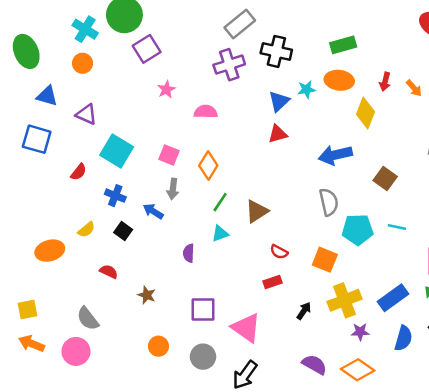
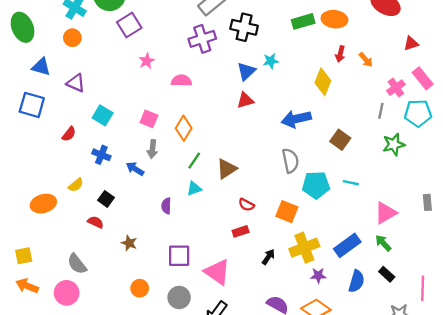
orange ellipse: (339, 80) -> (334, 19), moved
cyan square: (117, 151) -> (103, 115), size x0.7
black square: (123, 231) -> (106, 199), moved

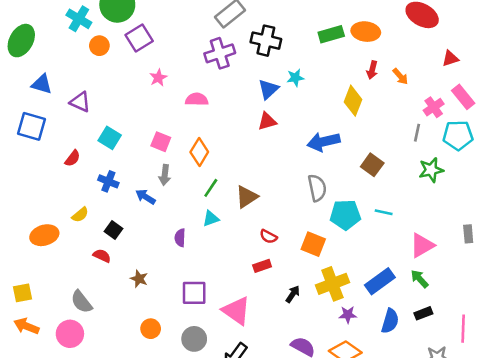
green ellipse: (23, 27) -> (21, 41), turned 52
orange circle: (72, 38) -> (99, 46), moved
black rectangle: (387, 274) -> (423, 313), turned -63

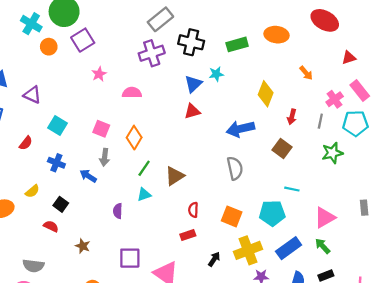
green rectangle: (331, 34) -> (237, 44), moved
red arrow: (372, 70) -> (292, 117), moved
cyan pentagon: (345, 215) -> (272, 213), moved
red semicircle: (268, 236) -> (193, 210), turned 64
gray semicircle: (81, 302) -> (33, 266), turned -45

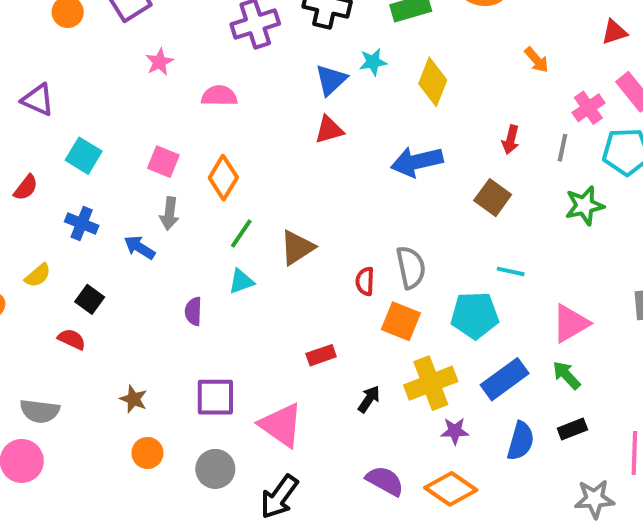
yellow diamond: (266, 94) -> (433, 82), moved
gray semicircle: (235, 168) -> (411, 267), moved
red semicircle: (193, 210) -> (365, 281), moved
brown star: (83, 246) -> (134, 399), moved

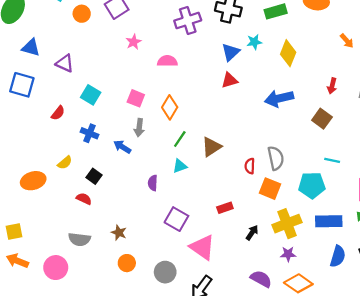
blue rectangle: (505, 379) -> (329, 221), turned 35
purple square: (215, 397) -> (176, 219), moved, turned 30
gray semicircle: (40, 411) -> (79, 239), moved
purple star: (455, 431) -> (288, 254), moved

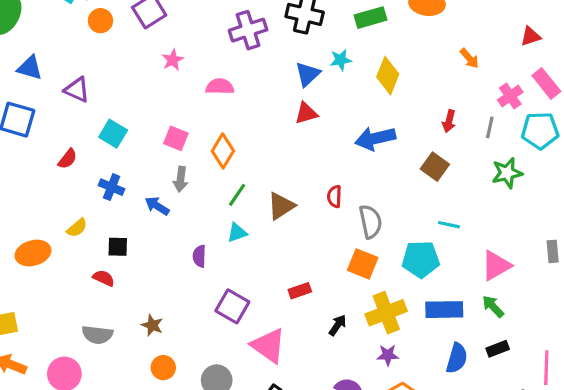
red semicircle: (250, 166) -> (334, 196), moved
black square: (94, 176) -> (118, 247), turned -35

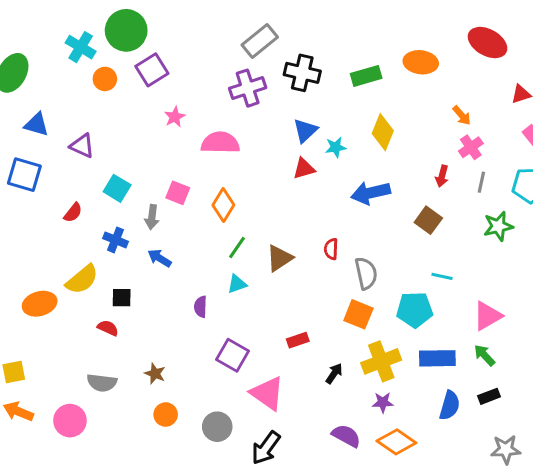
cyan star: (341, 60) -> (336, 147), moved
pink semicircle: (220, 87) -> (220, 143), size x1.4
pink cross: (510, 96) -> (471, 147), moved
gray arrow: (181, 179) -> (152, 217), moved
yellow semicircle: (77, 228) -> (82, 279), size x1.6

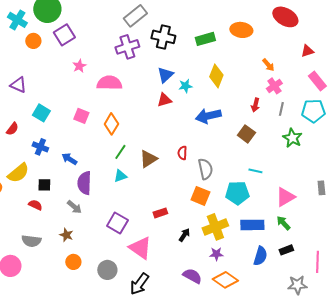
gray arrow: (152, 217) -> (74, 207), moved, turned -56
green star: (498, 226) -> (292, 138), turned -30
purple semicircle: (201, 307) -> (84, 183), moved, size x1.6

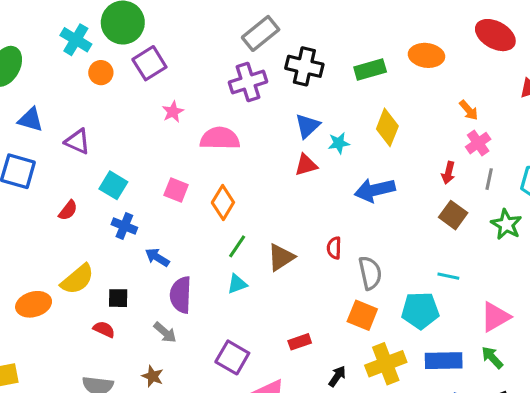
brown square: (246, 134) -> (453, 215), moved
blue cross: (40, 147) -> (124, 226), moved

